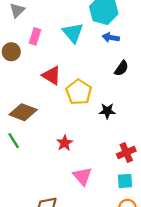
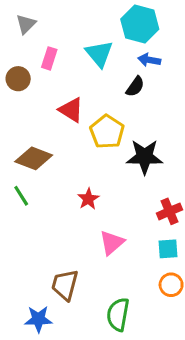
black semicircle: (121, 68) -> (135, 87), moved
black star: (107, 111) -> (145, 157), size x1.6
pink triangle: (82, 176) -> (112, 243), turned 30

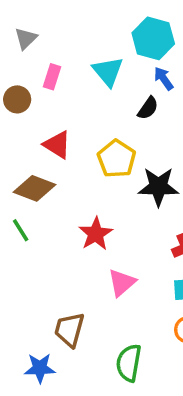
blue arrow: (149, 60) -> (164, 78), turned 45
red triangle: (71, 110) -> (57, 145), moved
red star: (88, 199) -> (96, 234), size x1.4

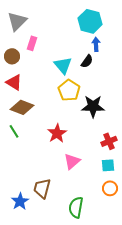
gray triangle: (26, 38) -> (17, 21), size x1.5
cyan triangle: (108, 72) -> (63, 65), moved
blue arrow: (164, 78) -> (96, 44), turned 32
red triangle: (57, 145) -> (14, 82), moved
blue star: (40, 368) -> (20, 201), moved, turned -30

